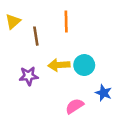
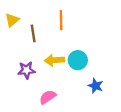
pink semicircle: (75, 106) -> (48, 97), moved

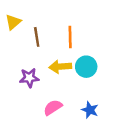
orange line: (61, 20) -> (70, 37), moved
blue star: (96, 86) -> (90, 110), moved

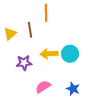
yellow triangle: (13, 22) -> (10, 34), moved
orange line: (70, 37) -> (46, 13), moved

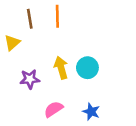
brown line: (30, 30) -> (30, 19), moved
yellow arrow: (49, 54) -> (61, 68), turned 78

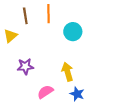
yellow arrow: (61, 68) -> (68, 72), moved
cyan circle: (87, 68) -> (73, 32), moved

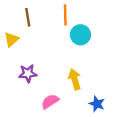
orange line: (49, 14) -> (65, 15), moved
blue star: (77, 94) -> (97, 104), moved

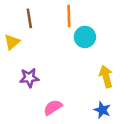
yellow arrow: (75, 79) -> (106, 77), moved

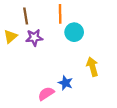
purple star: (29, 78) -> (34, 38), moved
blue star: (102, 110) -> (66, 83), moved

